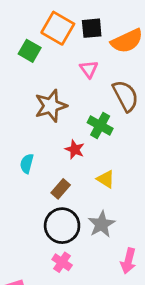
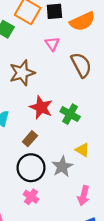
green cross: (100, 125) -> (70, 114), moved
red star: (75, 149) -> (41, 107), size x1.5
yellow triangle: (106, 179) -> (82, 150), moved

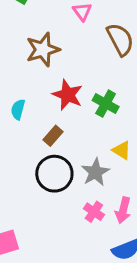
pink cross: (31, 197) -> (94, 212), moved

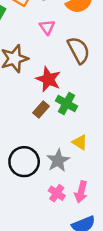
red star: (68, 95) -> (48, 79), moved
brown rectangle: (53, 136) -> (41, 110), moved

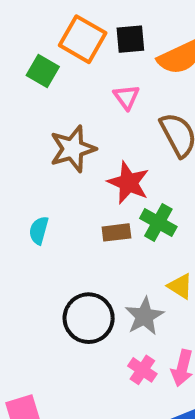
brown rectangle: (41, 110) -> (116, 232), turned 42

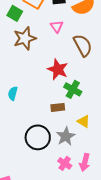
brown star: (73, 149) -> (25, 38), moved
brown rectangle: (116, 232) -> (58, 107), moved

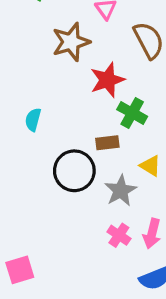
brown star: (25, 38) -> (71, 42), moved
red star: (58, 69) -> (107, 80), turned 30
black circle: (38, 137) -> (74, 171), moved

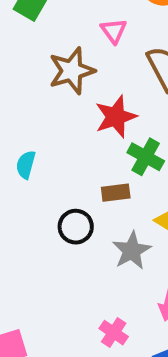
black circle: (74, 171) -> (76, 227), size x0.7
pink cross: (119, 235) -> (114, 333), moved

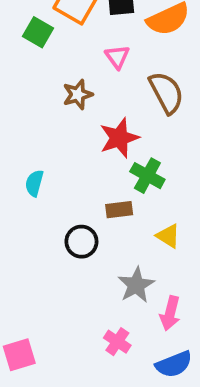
brown star: (72, 71) -> (78, 94), size x0.7
gray star: (132, 251) -> (136, 285), moved

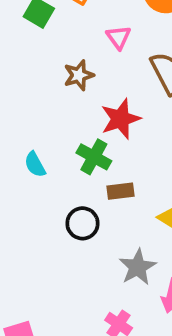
green cross: (147, 176) -> (94, 157), moved
cyan semicircle: (34, 183) -> (35, 164), turned -44

